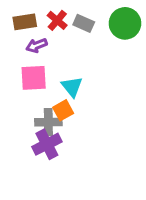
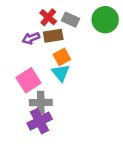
brown rectangle: (25, 22) -> (53, 36), moved
pink square: (34, 78) -> (28, 80), moved, turned -30
orange square: (63, 110) -> (62, 57), moved

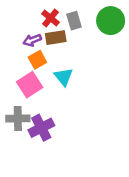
gray rectangle: (71, 20) -> (74, 21), turned 49
orange square: (62, 57) -> (37, 60), moved
gray cross: (41, 103) -> (18, 119), moved

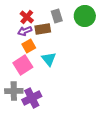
red cross: (50, 18) -> (27, 17), moved

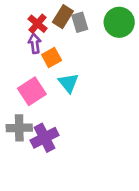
brown rectangle: (43, 29) -> (63, 17), moved, turned -49
purple arrow: (25, 31) -> (35, 43), turned 104
orange square: (29, 46) -> (52, 57), moved

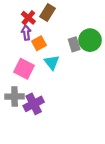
gray rectangle: (80, 22) -> (74, 44), moved
green circle: (119, 22) -> (90, 40), moved
pink square: (32, 91) -> (24, 69), turned -30

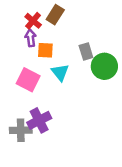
green circle: (90, 40) -> (104, 66), moved
orange square: (39, 43) -> (45, 50), turned 32
gray cross: (15, 96) -> (21, 130), moved

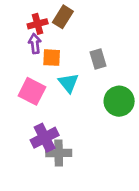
red cross: (33, 21) -> (38, 24), turned 35
green circle: (104, 66) -> (119, 101), moved
gray cross: (21, 130) -> (59, 153), moved

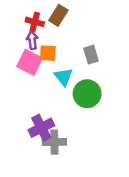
red cross: (38, 24) -> (35, 22), turned 30
pink square: (32, 91) -> (30, 62), moved
green circle: (119, 101) -> (87, 94), moved

